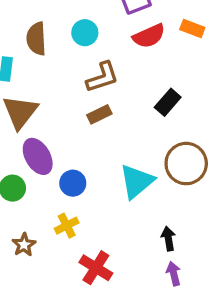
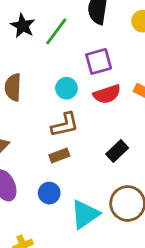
cyan circle: (85, 33) -> (66, 88), moved
blue circle: (73, 183) -> (49, 193), moved

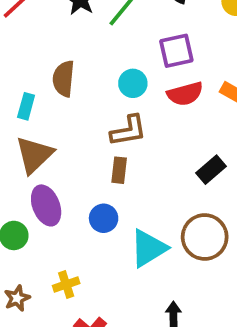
black rectangle: (117, 151) -> (211, 170), moved
brown rectangle: (59, 155) -> (119, 170), turned -66

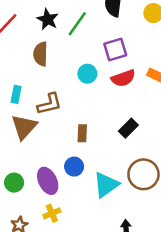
brown semicircle: (64, 79) -> (41, 54), moved
brown L-shape: (128, 131) -> (49, 104), moved
black rectangle: (211, 170) -> (128, 128), moved
purple ellipse: (46, 205) -> (48, 181), moved

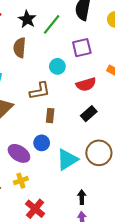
red semicircle: (123, 78) -> (86, 84), moved
brown L-shape: (49, 104) -> (40, 91), moved
purple ellipse: (48, 181) -> (19, 153), turned -35

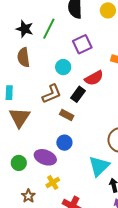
black rectangle: (89, 114) -> (78, 94), moved
brown rectangle: (50, 116) -> (67, 115), turned -56
cyan triangle: (67, 160) -> (99, 166), moved

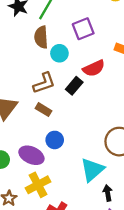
brown semicircle: (23, 57) -> (41, 37), moved
brown rectangle: (67, 115) -> (44, 110), moved
yellow cross: (53, 183) -> (38, 185), size x1.5

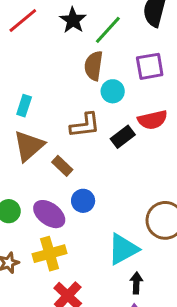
brown rectangle: (44, 110) -> (62, 166), moved

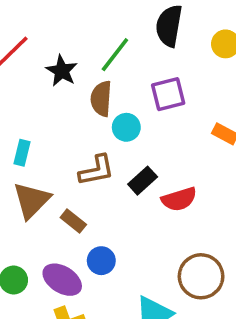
black star: (73, 20) -> (62, 71), moved
red semicircle: (153, 120) -> (179, 199), moved

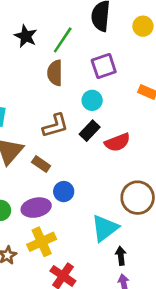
black star: (62, 71) -> (26, 36), moved
cyan circle: (126, 127) -> (92, 100), moved
purple ellipse: (62, 280) -> (36, 208), turned -40

